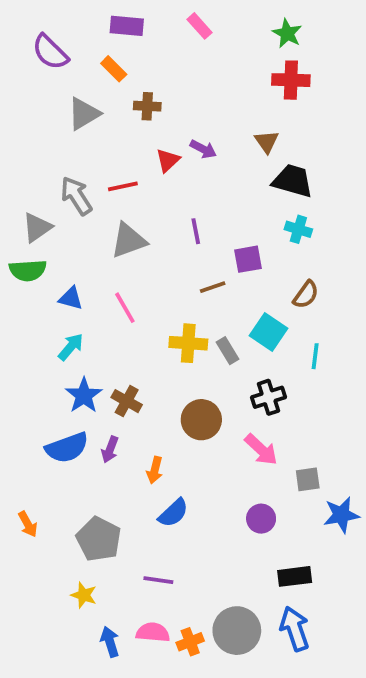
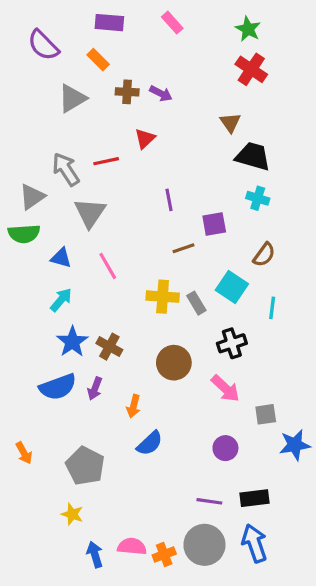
red cross: (291, 80) -> (251, 69), turned 32
purple arrow: (203, 149) -> (161, 93), moved
gray triangle: (129, 241) -> (90, 213), moved, turned -36
purple line: (158, 580) -> (209, 501), moved

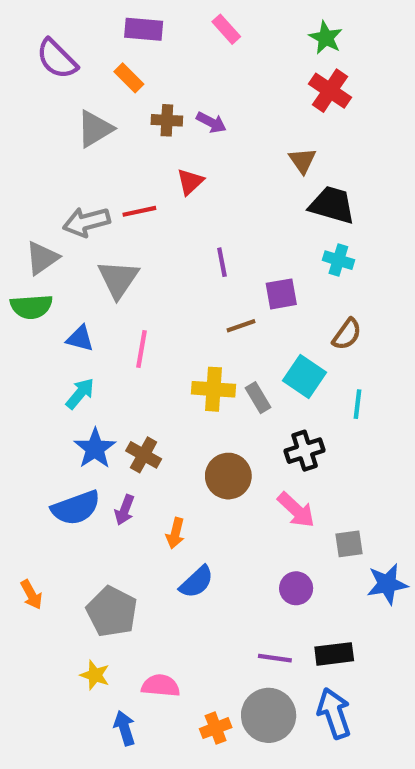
gray arrow: (66, 169) -> (86, 222), turned -72
pink line: (108, 266) -> (141, 349), turned 40
pink semicircle: (132, 546) -> (161, 686), moved

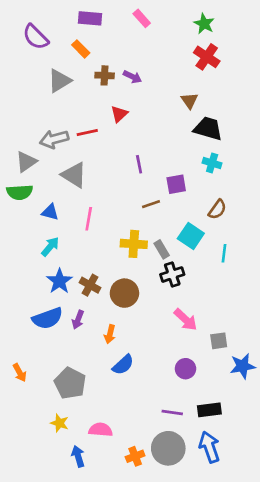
gray triangle: (118, 279) -> (74, 175), turned -32
black cross: (305, 451) -> (172, 274), moved
brown circle: (228, 476) -> (124, 293), moved

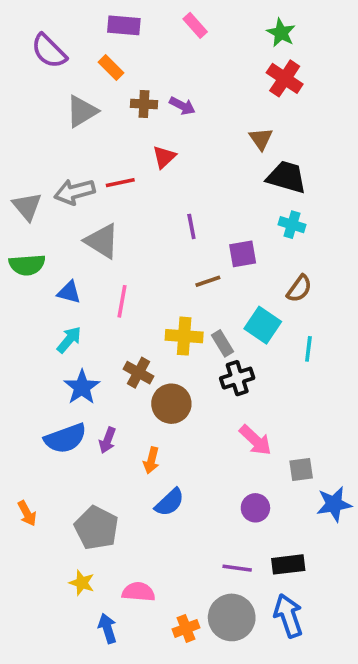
gray triangle: (26, 162) -> (27, 206), moved, turned -35
brown cross: (90, 285) -> (138, 373), moved

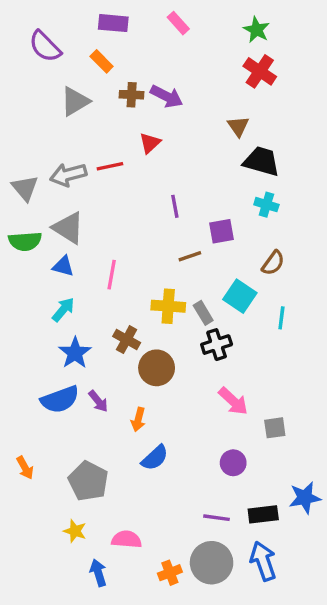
purple arrow: (182, 106) -> (167, 96), size x1.4
gray triangle: (102, 241) -> (68, 228), moved
purple arrow: (107, 440) -> (98, 401), turned -60
blue star: (334, 504) -> (305, 498), moved

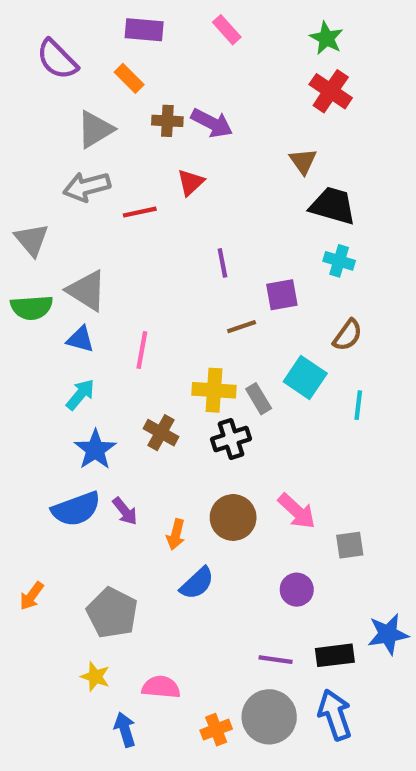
gray arrow: (68, 175) -> (87, 187), moved
black cross: (217, 345) -> (231, 439), moved
brown circle: (157, 368) -> (233, 517), moved
orange arrow: (25, 468) -> (32, 596), turned 65

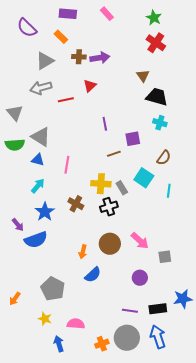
purple arrow: (212, 123) -> (100, 58), turned -36
purple arrow: (125, 511) -> (18, 225), moved
orange arrow: (32, 596) -> (15, 299), moved

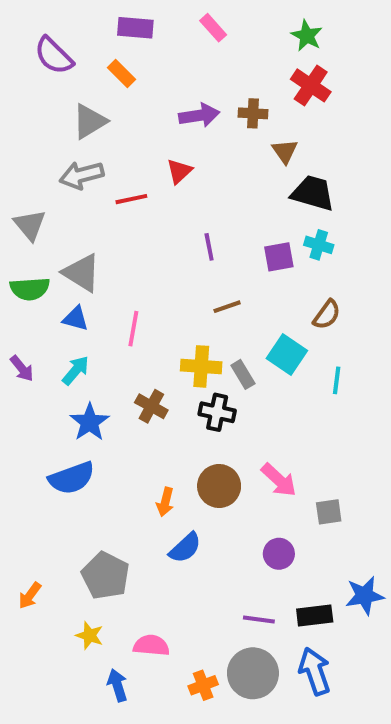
brown cross: (79, 57) -> (253, 113), moved
purple square: (133, 139) -> (279, 257), moved
black cross: (109, 207) -> (217, 412), turned 30
purple arrow: (18, 225) -> (22, 368), moved

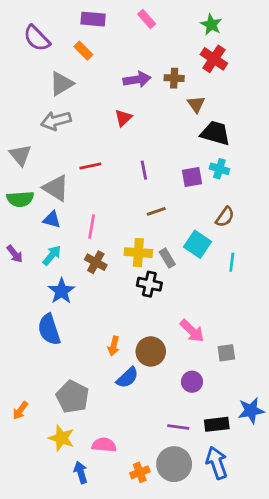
red line: (131, 199) -> (90, 166), moved
brown cross: (151, 406) -> (96, 262), moved
blue semicircle: (72, 478) -> (49, 329), turned 92
brown circle: (219, 486) -> (151, 351), moved
yellow star: (90, 635) -> (61, 438), size x1.4

